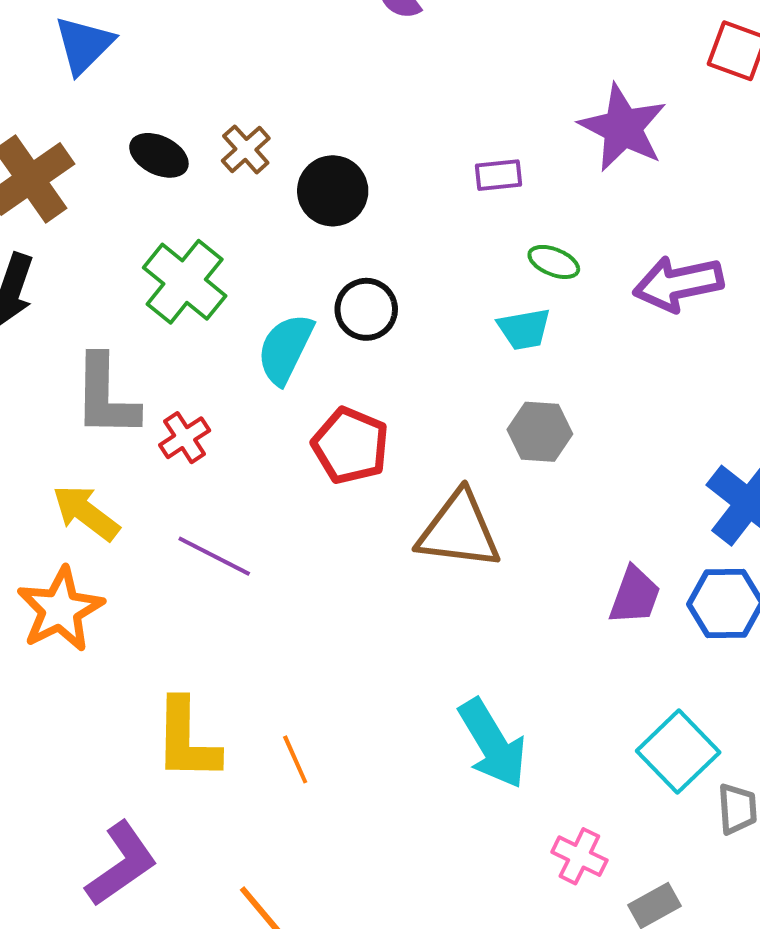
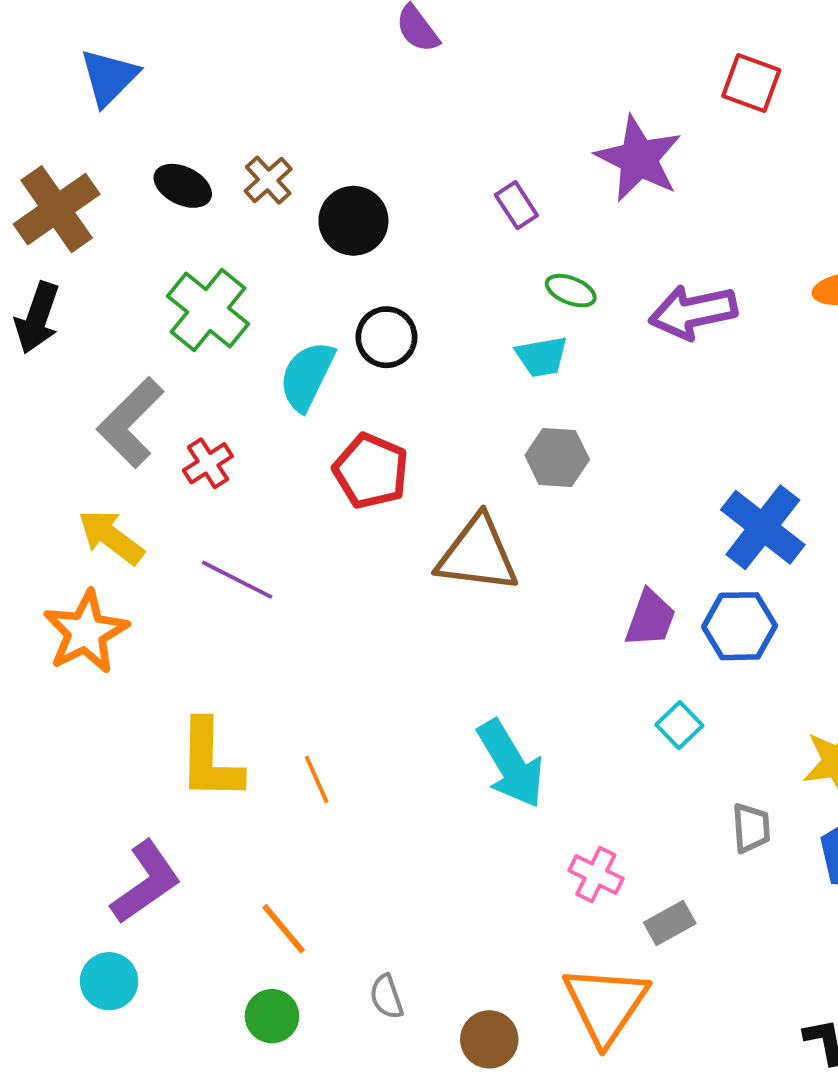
purple rectangle: (498, 175) -> (516, 205), turned 63
gray L-shape: (106, 396) -> (130, 423), turned 44
cyan square: (678, 752) -> (679, 725), moved, size x0.6

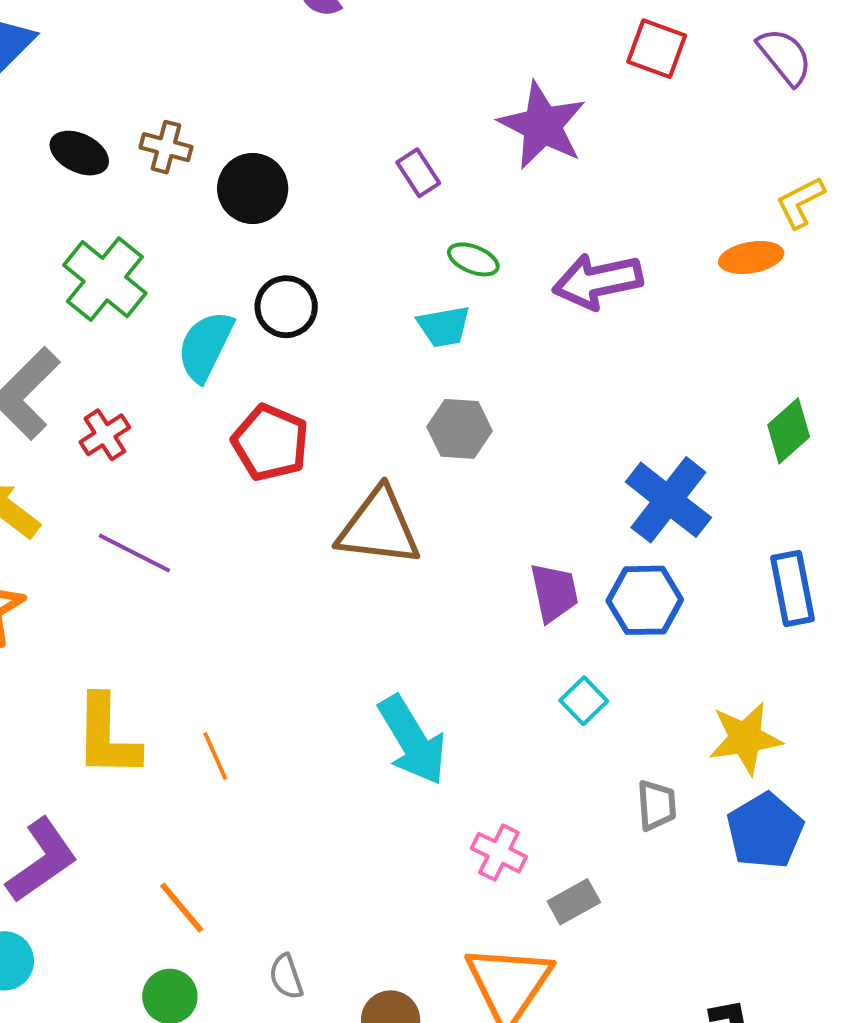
brown cross: (268, 180) -> (166, 147), turned -33
purple trapezoid: (650, 618) -> (554, 592), turned -32

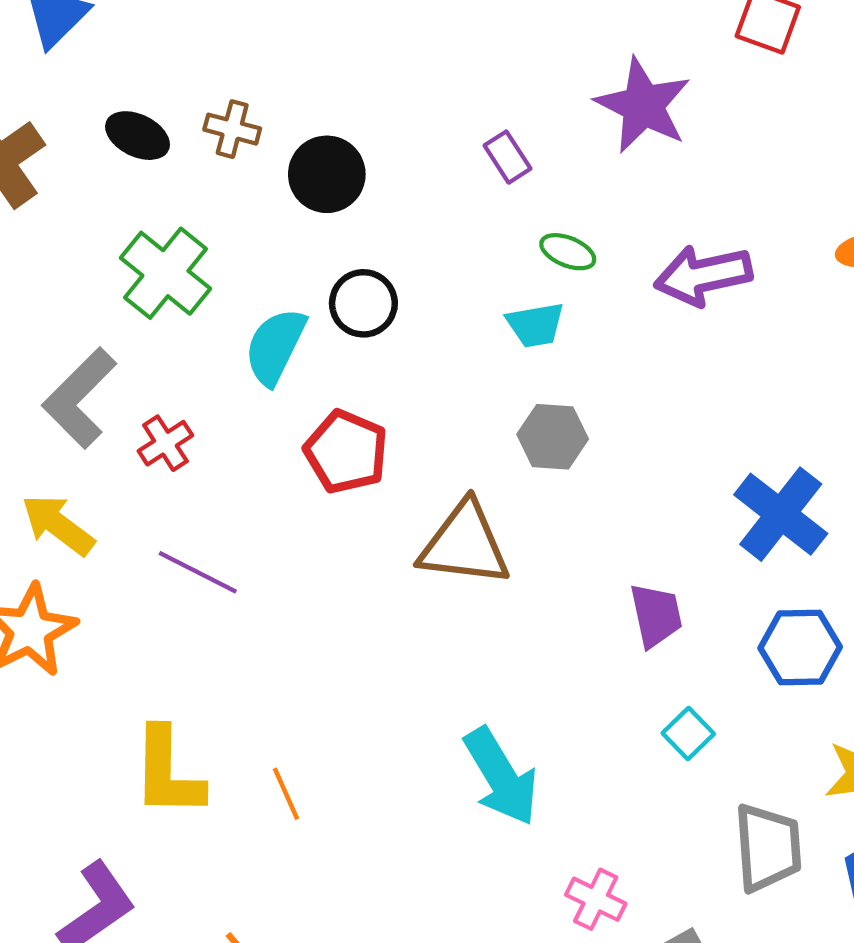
blue hexagon: (645, 600) -> (800, 648), moved
gray trapezoid: (657, 805) -> (768, 848), size x1.6

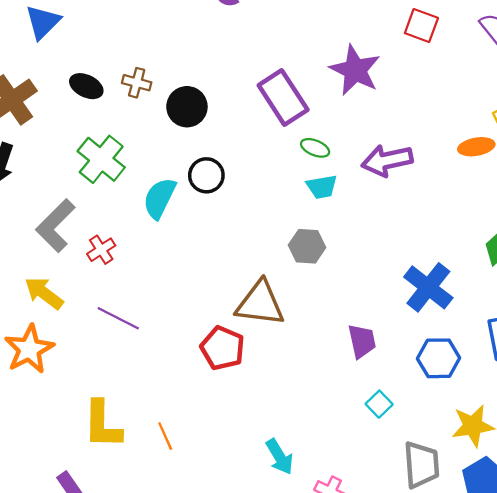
purple rectangle: (508, 157) -> (283, 98), size x2.0
cyan trapezoid: (535, 325) -> (322, 187), moved
red pentagon: (346, 452) -> (222, 348), moved
cyan arrow: (501, 777) -> (280, 457), moved, size x0.7

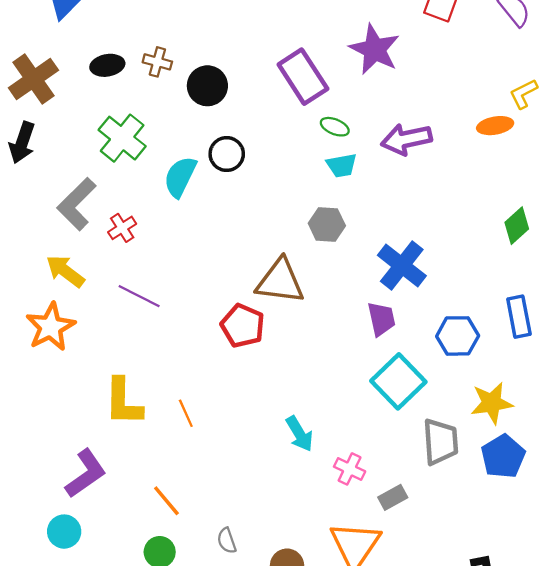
black ellipse: (86, 86) -> (107, 65), turned -36
blue cross: (428, 287) -> (402, 265), moved
cyan square: (379, 404) -> (398, 381), size x2.0

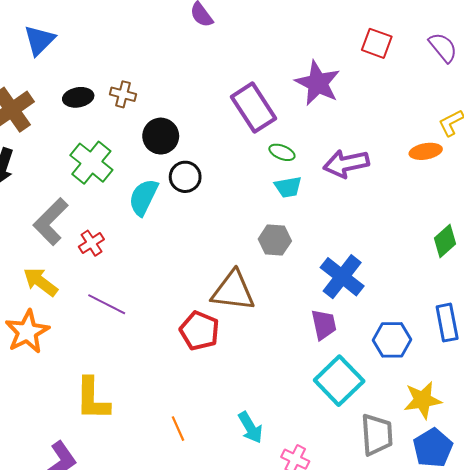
black circle: (207, 86) -> (161, 136), moved
orange line: (186, 413) -> (178, 429), moved

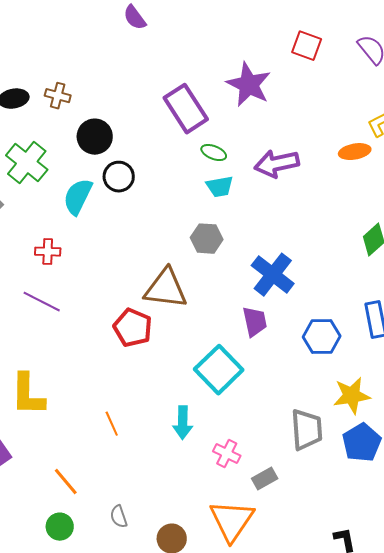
red cross: (91, 243) -> (48, 252), moved, turned 35
cyan square: (339, 381) -> (219, 370), moved
cyan arrow: (250, 428) -> (183, 423), turned 32

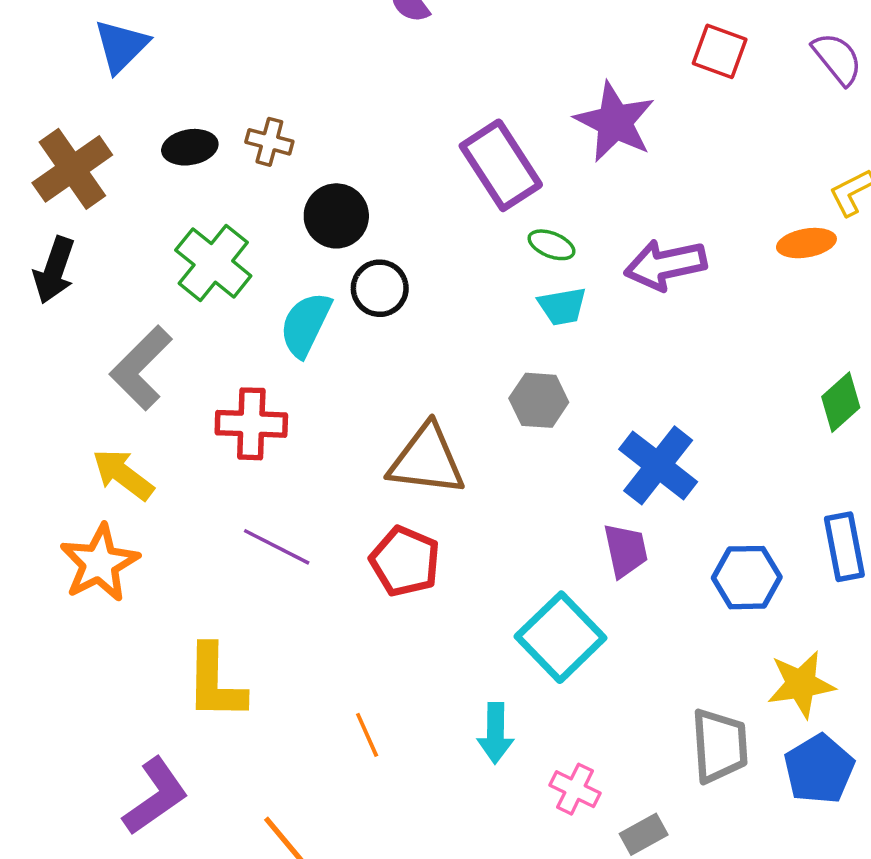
red cross: (48, 252) -> (251, 424), size x1.5
brown triangle: (166, 289) -> (427, 460), moved
purple line: (42, 302) -> (277, 547), moved

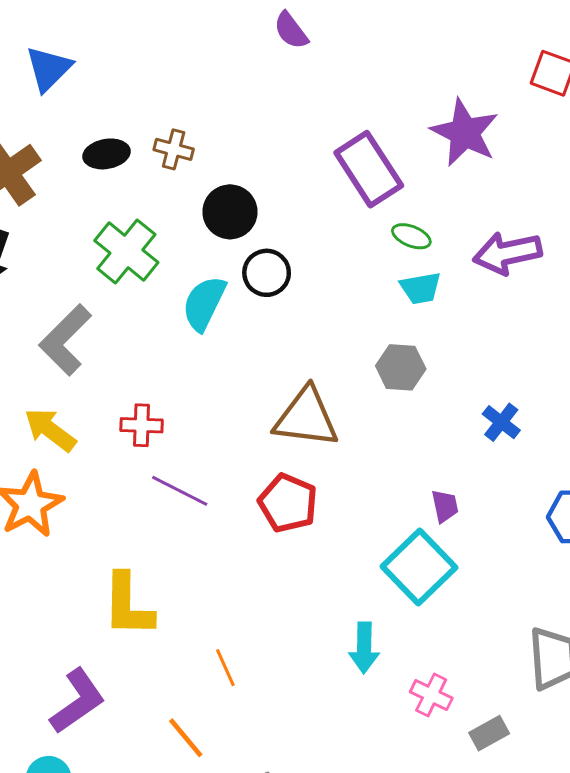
red cross: (251, 424) -> (142, 425), moved, size x0.7
blue cross: (658, 465) -> (501, 422), size x0.6
purple trapezoid: (626, 550) -> (445, 506), moved, size x0.7
orange line: (367, 735) -> (225, 668), moved

